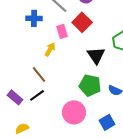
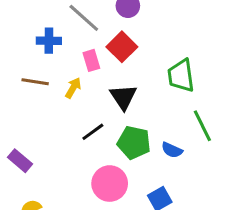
black triangle: (96, 55) -> (123, 97), moved
brown line: (39, 74) -> (35, 82), moved, turned -42
black line: (37, 95) -> (93, 132), moved

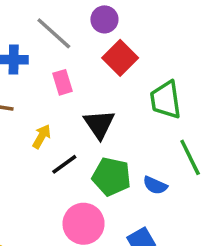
red square: (122, 47) -> (120, 58), moved
yellow arrow: (73, 88) -> (42, 136), moved

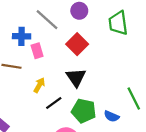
red square: (120, 58) -> (77, 44), moved
pink rectangle: (63, 82) -> (37, 51), moved
green trapezoid: (166, 100) -> (118, 23), moved

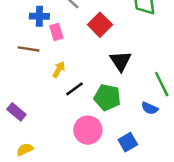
black triangle: (76, 77) -> (121, 61), moved
blue semicircle: (111, 116) -> (150, 108), moved

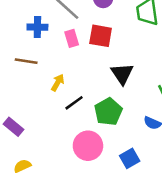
red square: (100, 25) -> (101, 36), turned -35
pink rectangle: (56, 32) -> (72, 38), moved
green pentagon: (107, 97) -> (108, 112), turned 30

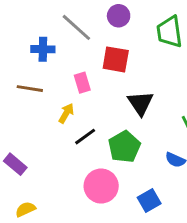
pink rectangle: (72, 38) -> (82, 83), moved

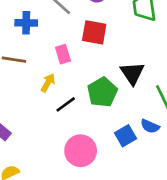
black triangle: (140, 103) -> (132, 73), moved
green pentagon: (124, 147) -> (102, 92), moved
blue square: (149, 201) -> (125, 136), moved

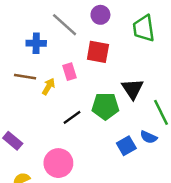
yellow arrow: (48, 83) -> (49, 86), moved
green pentagon: (102, 92) -> (105, 106), turned 30
pink circle: (81, 151) -> (58, 163), moved

